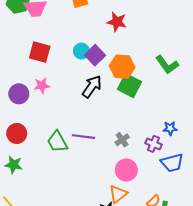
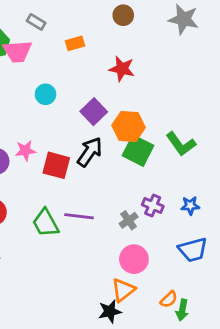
cyan circle: (81, 51) -> (45, 94), moved
red square: (40, 52) -> (56, 165), moved
green L-shape: (167, 65) -> (181, 144), moved
purple cross: (153, 144) -> (153, 206), moved

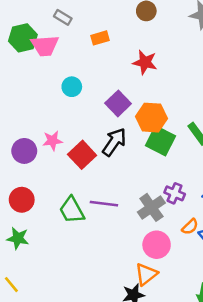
red square: (56, 165) -> (82, 155), turned 32
gray cross: (129, 220) -> (151, 207), size x1.5
orange semicircle: (169, 299) -> (190, 227), moved

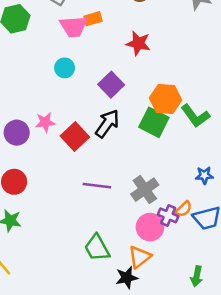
pink trapezoid: (45, 46) -> (74, 26), moved
orange hexagon: (151, 118) -> (166, 99), moved
purple cross: (175, 193) -> (168, 215), moved
green trapezoid: (72, 210) -> (97, 248), moved

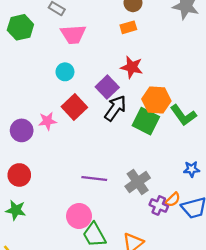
orange rectangle: (93, 19) -> (128, 27), moved
red star: (138, 43) -> (132, 67), moved
black arrow: (107, 124) -> (115, 108), moved
red square: (75, 136) -> (74, 107), moved
pink circle: (150, 227) -> (79, 216), moved

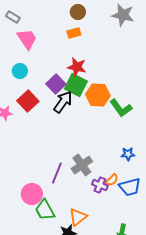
pink trapezoid: (73, 34) -> (27, 39), turned -120
green square: (146, 121) -> (76, 85), moved
purple line: (94, 178) -> (57, 173), moved, turned -75

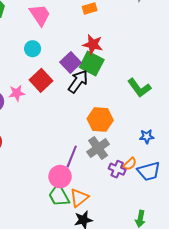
orange hexagon: (98, 95) -> (100, 120), moved
pink circle: (32, 194) -> (60, 177), moved
orange triangle: (78, 217) -> (79, 198), moved

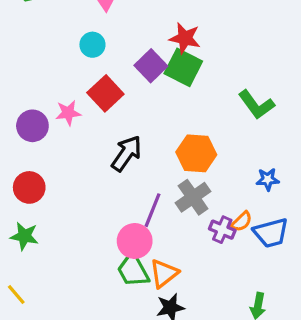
black arrow: (78, 81) -> (127, 153), moved

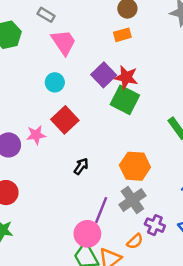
purple square: (151, 66) -> (104, 75), moved
black arrow: (127, 153) -> (81, 166), size x0.6
orange semicircle: (242, 222) -> (135, 241), moved

